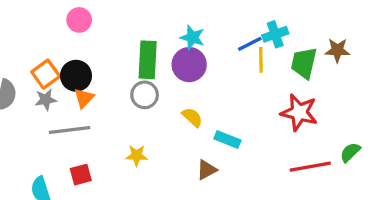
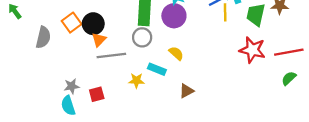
gray star: (46, 100) -> (72, 86), moved
gray line: (70, 130) -> (111, 56), moved
cyan rectangle: (227, 140) -> (157, 69), moved
red line: (310, 167) -> (289, 52), moved

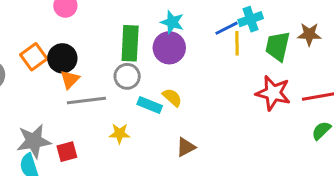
cyan rectangle: (157, 69) -> (150, 105), moved
gray star: (72, 86) -> (34, 141), size x1.6

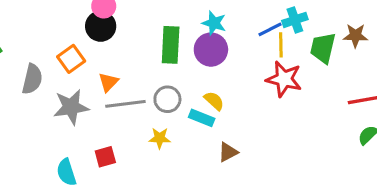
black circle: (62, 58) -> (101, 26), moved
gray circle: (127, 76) -> (167, 99), moved
red star: (273, 93) -> (284, 79), moved
cyan rectangle: (150, 105) -> (202, 118), moved
gray star: (34, 141) -> (71, 107), moved

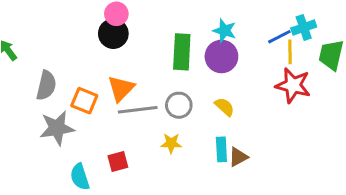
orange square: (71, 59) -> (84, 101), moved, turned -32
orange triangle: (108, 82) -> (121, 88), size x1.4
gray star: (71, 107) -> (57, 128), moved
cyan rectangle: (202, 118) -> (221, 149), moved, turned 65

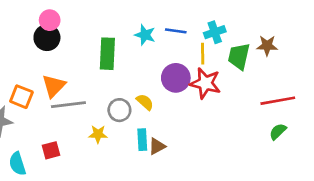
blue line: (279, 37) -> (176, 31), moved, turned 35
purple circle: (221, 56) -> (176, 78), moved
gray circle: (179, 105) -> (119, 110), moved

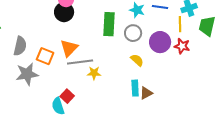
red star: (205, 83) -> (182, 46), size x0.7
gray circle: (119, 110) -> (133, 33), moved
yellow star: (98, 134) -> (94, 73), moved
red square: (51, 150) -> (67, 96), turned -32
cyan semicircle: (17, 164) -> (58, 106), moved

